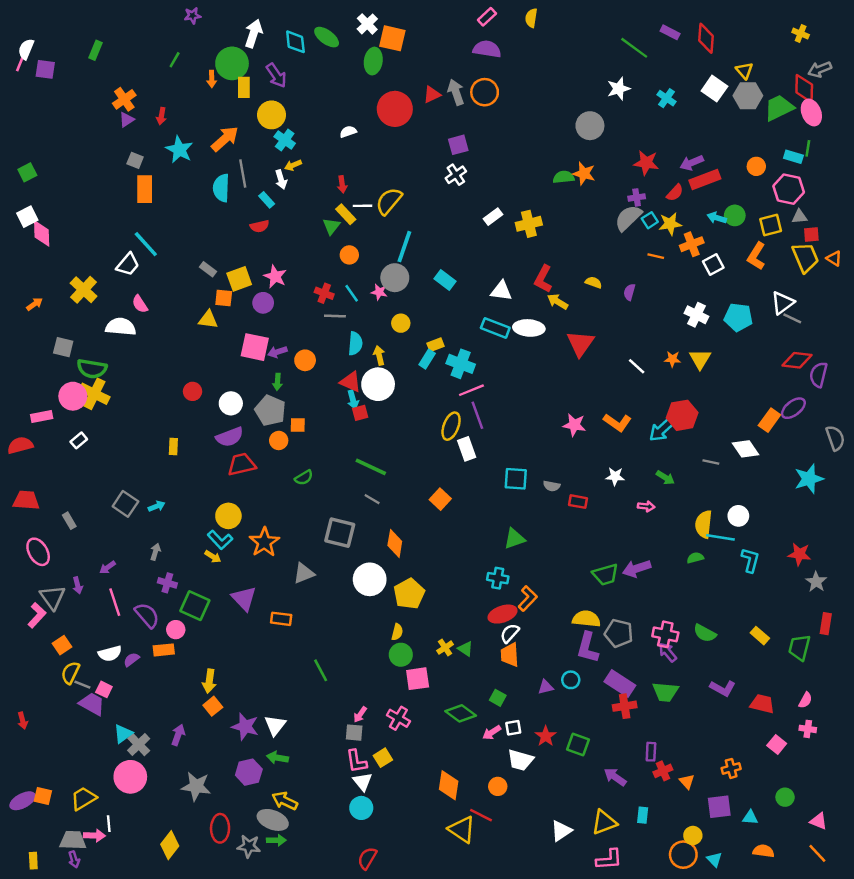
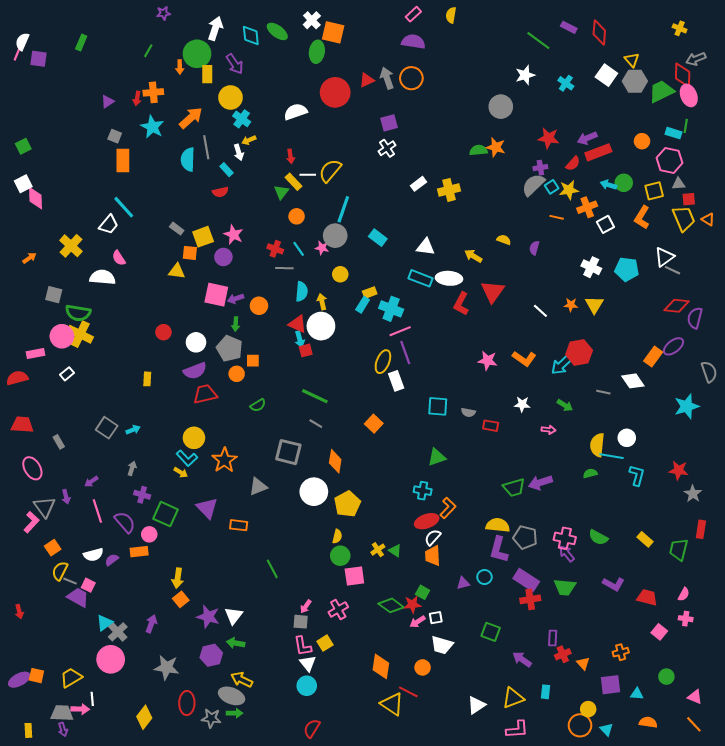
orange cross: (124, 99) -> (153, 92), moved, turned 30
white semicircle: (348, 132) -> (296, 112), size x1.6
red L-shape: (543, 279) -> (461, 304), moved
pink cross: (398, 718) -> (338, 610), turned 30
red star: (546, 736) -> (412, 604), moved, turned 30

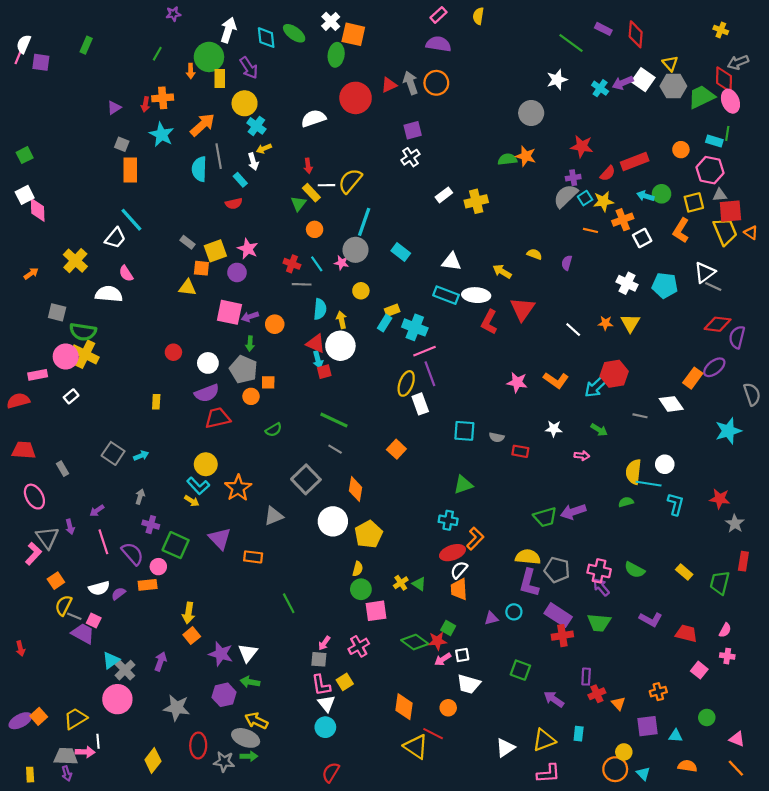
purple arrow: (587, 138) -> (623, 83), moved
red square: (689, 199) -> (730, 211), size x1.6
gray square: (288, 452) -> (306, 479), turned 32
orange square: (36, 676) -> (39, 716), turned 35

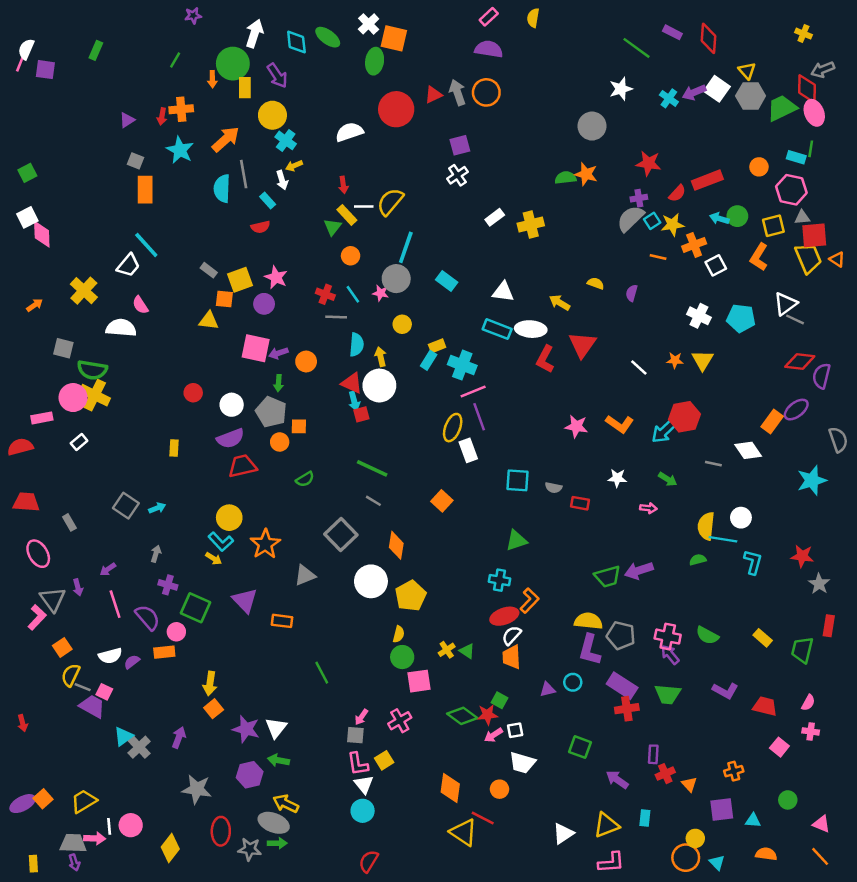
pink circle: (117, 699) -> (131, 825), moved, size x0.7

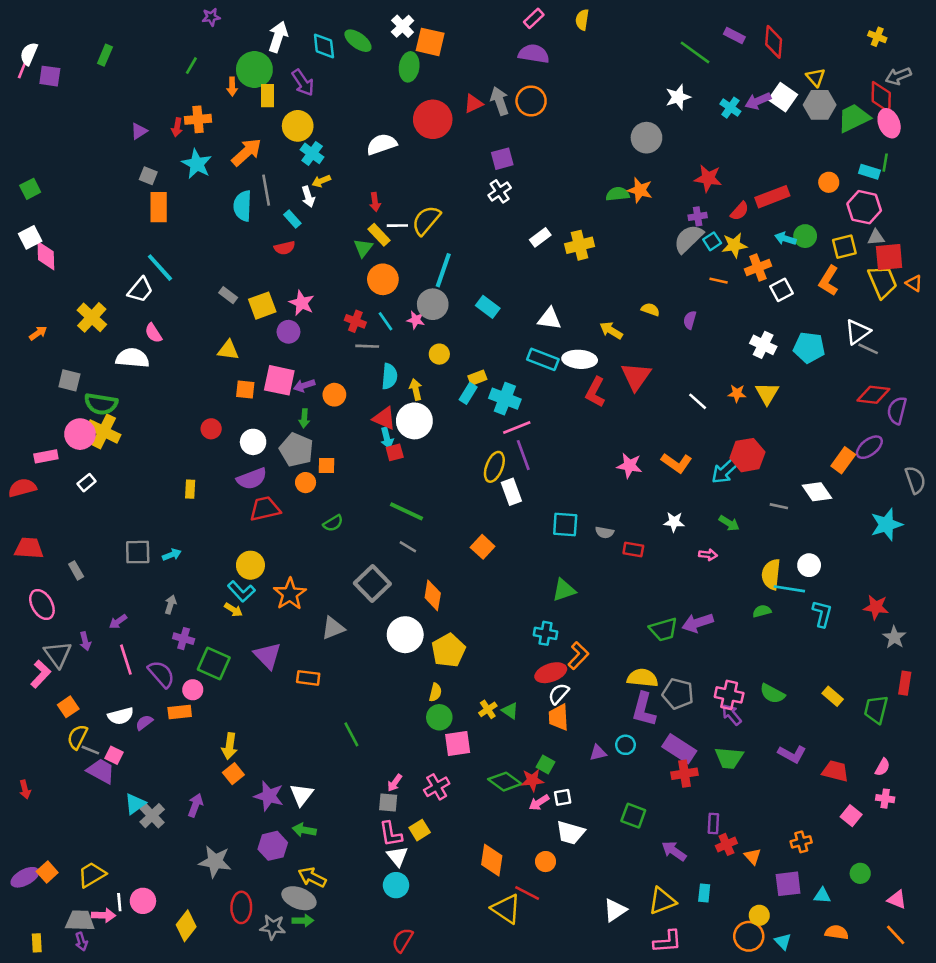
orange circle: (351, 256) -> (383, 279), size x1.5
orange square: (224, 299) -> (245, 389), moved
gray square: (126, 506) -> (138, 552), turned -35

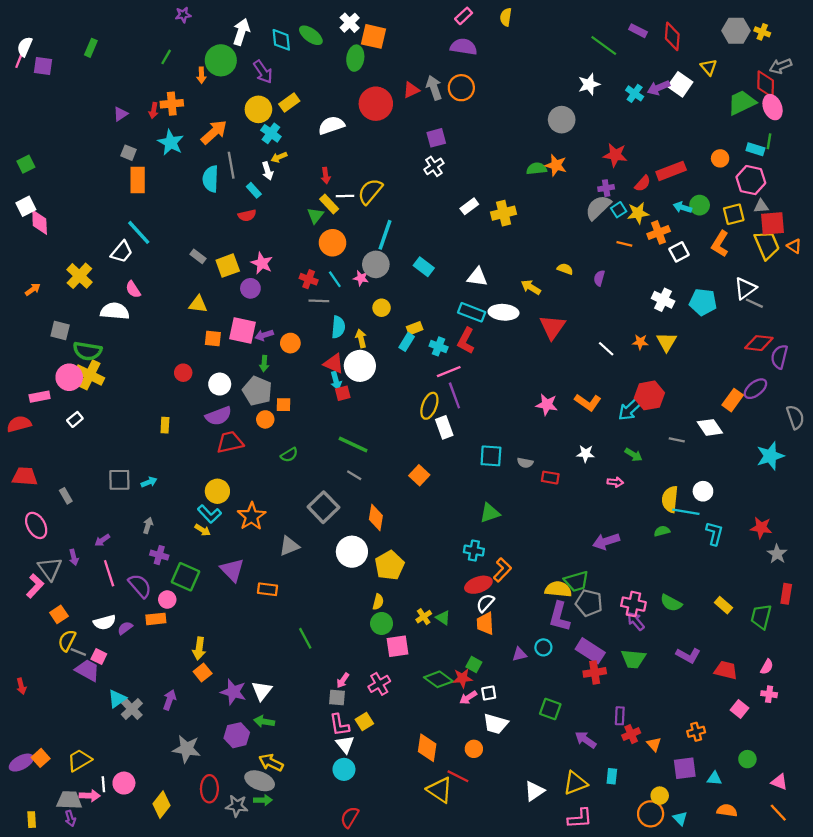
yellow rectangle: (268, 96) -> (289, 103), moved, turned 54
gray hexagon: (820, 105) -> (736, 31), moved
red L-shape: (595, 392) -> (466, 341), moved
cyan cross: (505, 399) -> (439, 346), size x0.7
green trapezoid: (664, 629) -> (576, 581), moved

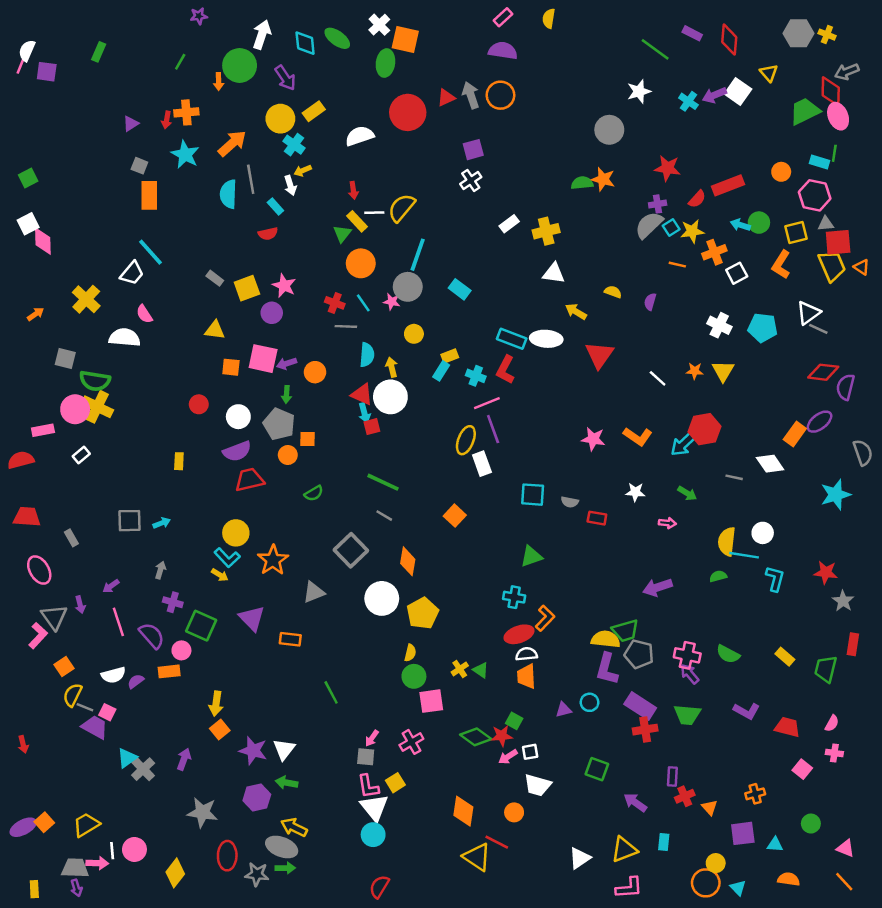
white triangle: (477, 277) -> (554, 273), moved
white semicircle: (485, 603) -> (526, 654), turned 42
white triangle: (345, 744) -> (374, 807), size x1.4

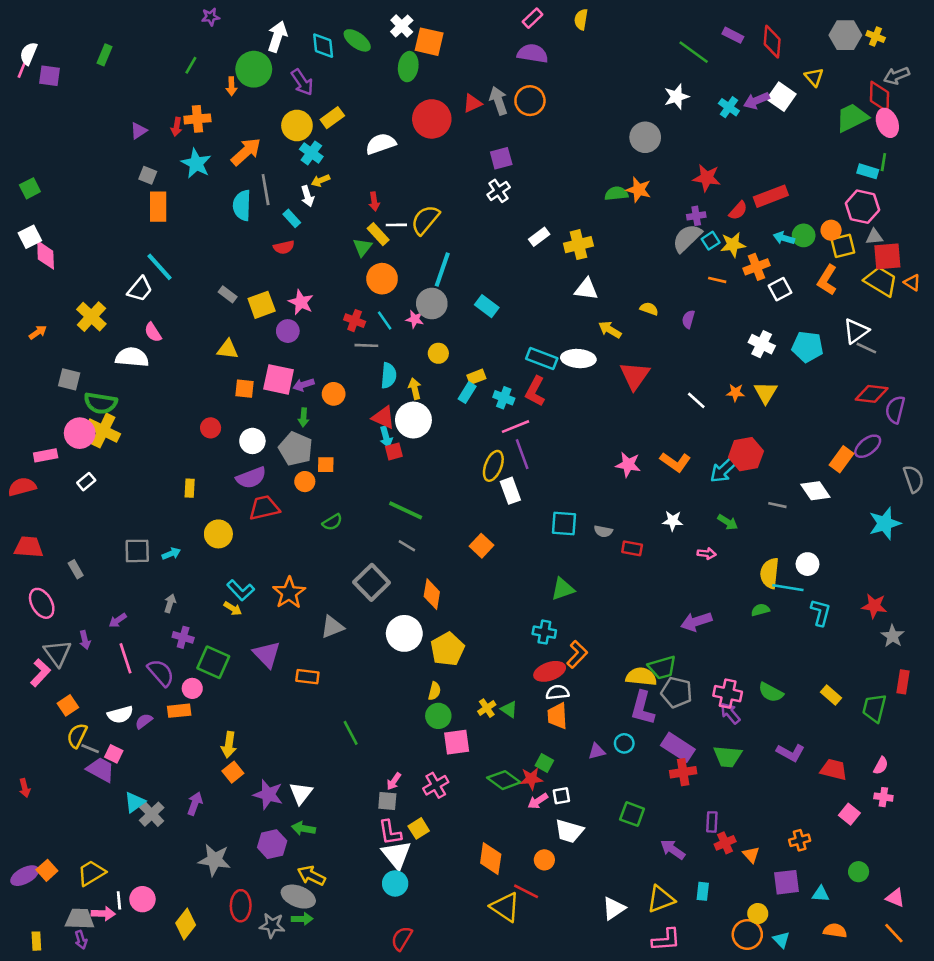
orange circle: (781, 172) -> (831, 230), moved
yellow trapezoid: (832, 266) -> (881, 281), turned -36
yellow circle: (236, 533) -> (218, 534), moved

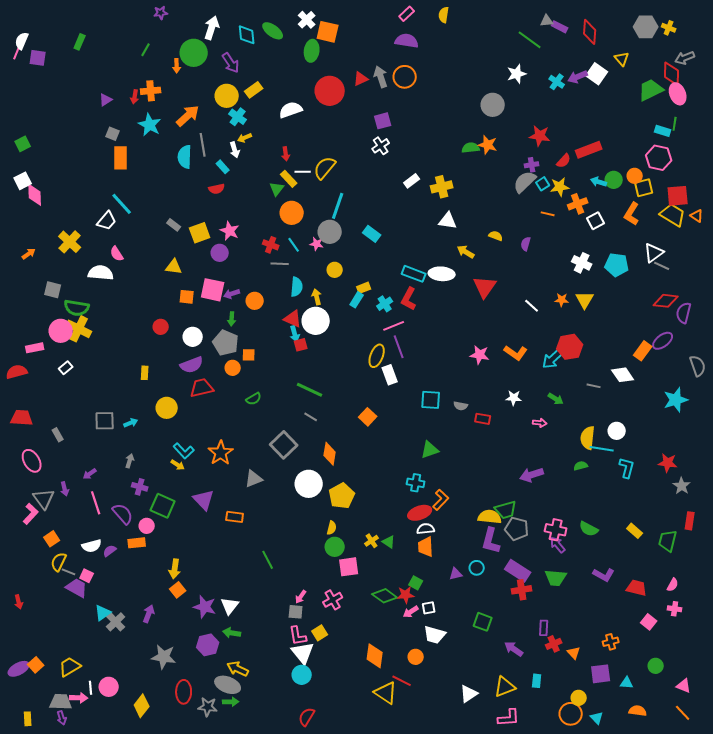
gray triangle: (874, 237) -> (547, 21), moved
cyan cross: (504, 398) -> (385, 304), turned 35

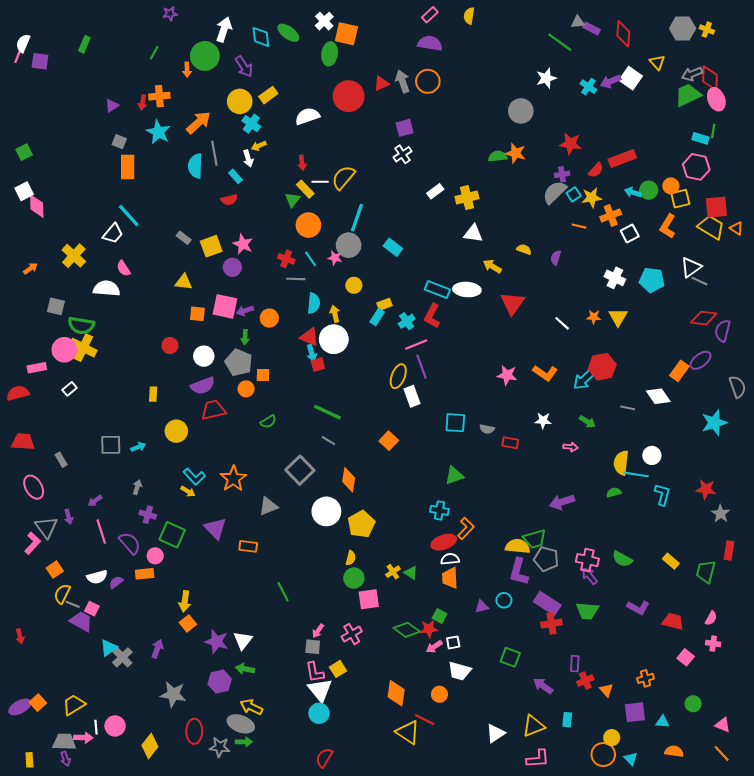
gray arrow: (685, 58) -> (692, 74), moved

